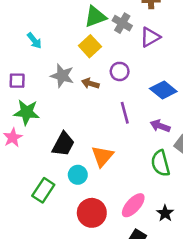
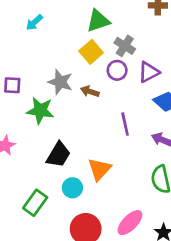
gray cross: (122, 23) -> (125, 46), moved
purple triangle: (150, 37) -> (149, 72), moved
cyan arrow: (34, 41) -> (34, 22), moved, turned 84
purple circle: (120, 71) -> (117, 70), moved
green star: (27, 112) -> (40, 110), moved

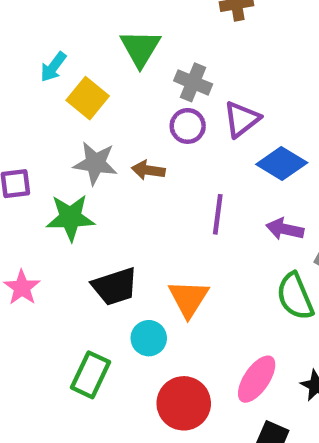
green triangle: (98, 21) -> (140, 48), turned -30
cyan arrow: (34, 22) -> (53, 67), moved
yellow square: (91, 52) -> (88, 98), moved
purple line: (125, 124) -> (218, 214), turned 30
black trapezoid: (58, 155) -> (115, 287), turned 52

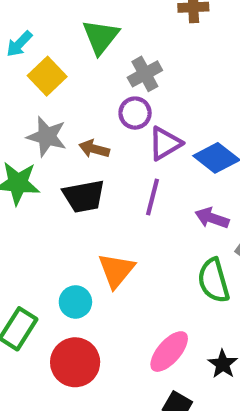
gray cross: (193, 82) -> (145, 74), turned 32
purple triangle: (242, 119) -> (165, 143), moved
black trapezoid: (115, 287) -> (84, 196), moved
red circle: (184, 403) -> (75, 362), moved

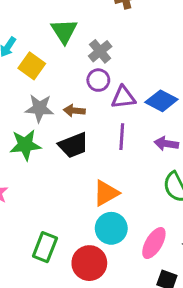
purple triangle: (165, 143) -> (123, 97), turned 35
orange triangle: (116, 270) -> (106, 193), turned 32
cyan circle: (75, 302) -> (111, 228), moved, size x1.4

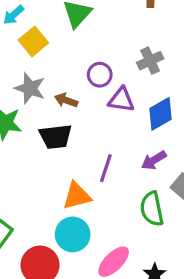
gray cross: (100, 51) -> (150, 61), moved
blue diamond: (161, 101) -> (161, 114), turned -72
purple line: (122, 137) -> (106, 168), moved
purple arrow: (166, 144) -> (154, 160), turned -55

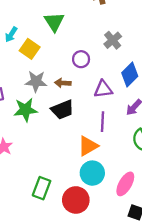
purple triangle: (121, 100) -> (103, 89), moved

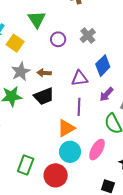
purple circle: (81, 59) -> (58, 39), moved
gray star: (36, 81) -> (21, 72), turned -30
pink ellipse: (125, 184) -> (97, 150), moved

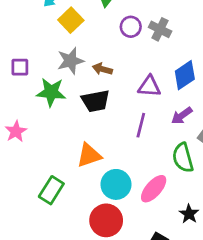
gray cross: (88, 36) -> (160, 29), moved, turned -35
orange triangle: (66, 128) -> (89, 155), moved
red circle: (56, 175) -> (106, 220), moved

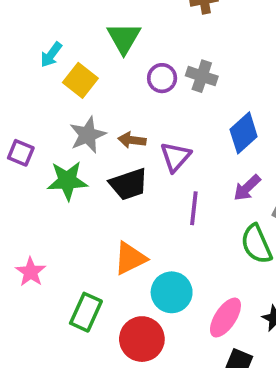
purple square: (20, 67) -> (21, 153), turned 30
purple triangle: (149, 86) -> (175, 157), moved, turned -45
pink star: (16, 131) -> (31, 272), moved
pink ellipse: (154, 189) -> (225, 318), moved
red circle: (106, 220) -> (142, 339), moved

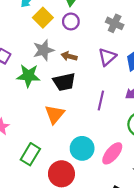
purple circle: (162, 78) -> (71, 21), moved
purple triangle: (175, 157) -> (107, 57), moved
orange triangle: (130, 258) -> (55, 114), moved, turned -30
pink ellipse: (225, 318) -> (112, 153), moved

